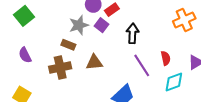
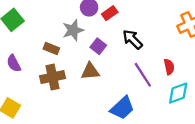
purple square: (101, 25) -> (98, 46), moved
black arrow: (133, 33) -> (132, 39), turned -48
brown rectangle: (68, 45) -> (51, 48), moved

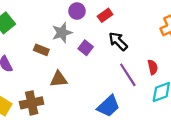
red rectangle: (110, 13) -> (105, 15), moved
brown triangle: (90, 71) -> (59, 79), moved
brown cross: (53, 77) -> (32, 103), moved

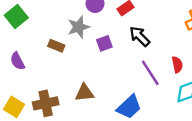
purple square: (86, 48) -> (104, 43), turned 32
brown triangle: (59, 79) -> (84, 93), moved

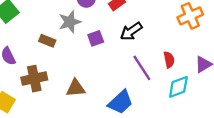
black arrow: (140, 36) -> (131, 31), turned -80
brown cross: (46, 103) -> (34, 79), moved

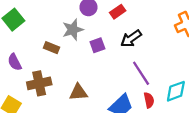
red semicircle: (169, 60) -> (149, 100), moved

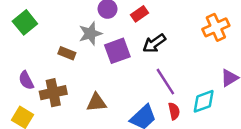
purple square: (97, 45) -> (117, 51), size x1.5
purple semicircle: (15, 62) -> (26, 80), moved

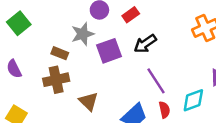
purple semicircle: (26, 80) -> (14, 69), moved
brown cross: (53, 93) -> (56, 80), moved
brown triangle: (96, 103) -> (89, 101), turned 50

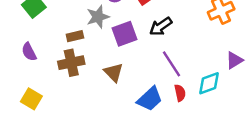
brown rectangle: (60, 53) -> (75, 36), turned -35
brown triangle: (89, 101) -> (114, 72), moved

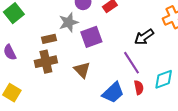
black arrow: (161, 26) -> (144, 37), moved

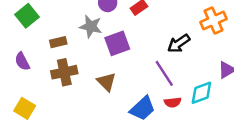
gray star: (69, 22) -> (91, 27), turned 30
brown rectangle: (49, 39) -> (58, 42), moved
red semicircle: (139, 87) -> (173, 102), turned 96

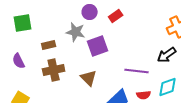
green square: (27, 16) -> (23, 23), turned 30
black arrow: (179, 43) -> (167, 55), moved
purple line: (164, 73) -> (137, 71), turned -50

